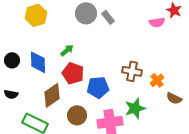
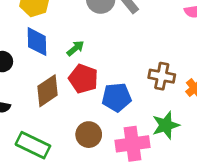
blue diamond: (38, 62) -> (37, 42), moved
brown diamond: (52, 95) -> (48, 91), moved

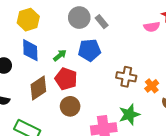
blue pentagon: (117, 97) -> (89, 50), moved
brown circle: (89, 135) -> (70, 106), moved

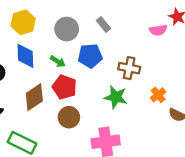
gray circle: (79, 18) -> (67, 29), moved
green arrow: (60, 55) -> (58, 61), turned 72
brown cross: (126, 77) -> (129, 68), moved
green star: (129, 114) -> (116, 97), moved, turned 30

